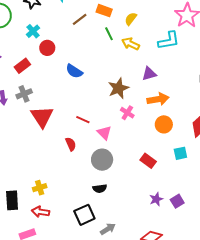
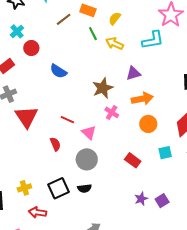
red arrow: (41, 212) -> (37, 212), moved
black square: (84, 215) -> (58, 188), moved

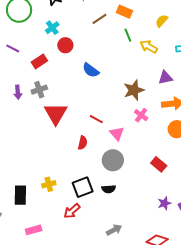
yellow semicircle: (115, 18) -> (162, 21), moved
red semicircle: (55, 144) -> (83, 143), turned 32
red arrow: (37, 212) -> (72, 211), moved, turned -54

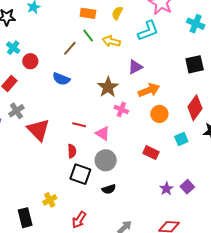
orange rectangle: (124, 12) -> (88, 13), moved
brown line: (100, 19) -> (70, 48), moved
black square: (83, 187) -> (80, 174), moved, turned -35

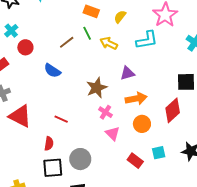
red diamond: (195, 108) -> (173, 110), moved
red triangle: (38, 130) -> (20, 116), turned -30
pink triangle: (103, 133) -> (112, 134), moved
red rectangle: (151, 153) -> (135, 161), moved
black square: (80, 174) -> (53, 168), turned -35

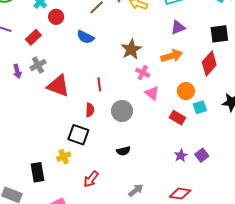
purple triangle: (127, 73) -> (178, 27), moved
red line: (61, 119) -> (99, 84), turned 64
orange circle: (142, 124) -> (186, 91), moved
gray circle: (80, 159) -> (122, 111), moved
black square: (53, 168) -> (78, 135), moved, turned 30

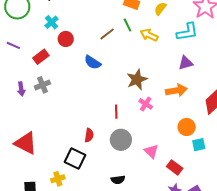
red line: (99, 84) -> (116, 112), moved
red triangle: (58, 86) -> (26, 143), moved
pink triangle: (152, 93) -> (151, 151), moved
red rectangle: (177, 118) -> (175, 167), moved

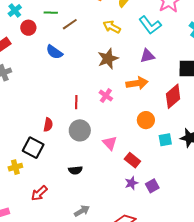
green line: (127, 25) -> (51, 13), moved, turned -64
cyan L-shape: (187, 32) -> (150, 25), turned 60
brown star: (137, 80) -> (108, 59), moved
cyan square: (199, 145) -> (165, 140), moved

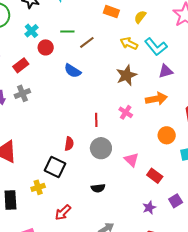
cyan L-shape: (150, 25) -> (156, 47), moved
purple star: (131, 183) -> (149, 208), moved

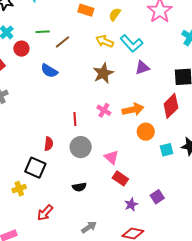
orange arrow: (156, 99) -> (133, 110), moved
red rectangle: (155, 176) -> (120, 178), moved

